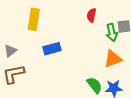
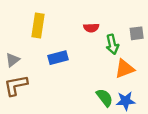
red semicircle: (91, 15) -> (91, 28), moved, turned -104
green arrow: (112, 32) -> (112, 44), moved

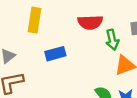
red semicircle: (91, 28) -> (90, 22), size x1.5

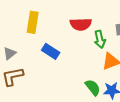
blue rectangle: (55, 54) -> (51, 51), turned 48

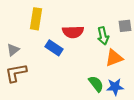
red semicircle: (81, 24) -> (73, 32), moved

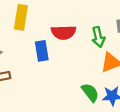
blue rectangle: (54, 48) -> (42, 51), turned 48

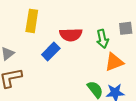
blue rectangle: (42, 51) -> (51, 52), turned 54

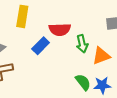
green arrow: (102, 39) -> (82, 44), moved

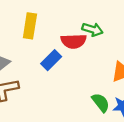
green arrow: (82, 44) -> (92, 29), moved, turned -60

